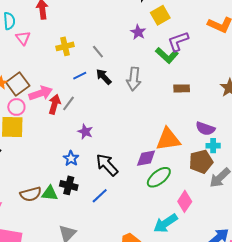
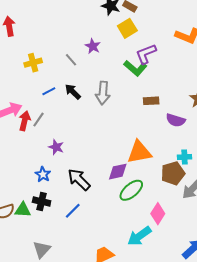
purple star: (138, 32) -> (93, 46), moved
gray line: (98, 52) -> (71, 60), moved
purple semicircle: (205, 129) -> (176, 120), moved

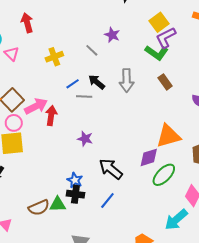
yellow square: (127, 28) -> (159, 22), moved
brown rectangle: (151, 101) -> (165, 82), moved, turned 63
gray line: (39, 120) -> (84, 97), moved, turned 63
blue star: (43, 174) -> (75, 180), moved

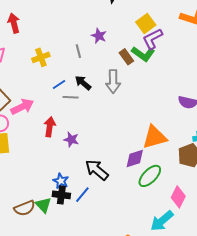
gray line: (92, 50) -> (78, 51), turned 32
brown rectangle: (165, 82) -> (126, 57), moved
red arrow: (51, 116) -> (50, 127), moved
blue line: (107, 201) -> (82, 195), moved
green triangle: (58, 204) -> (43, 205), turned 48

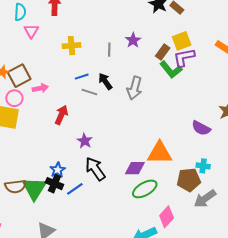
brown rectangle: (126, 57) -> (163, 52), moved, turned 56
pink arrow: (22, 107) -> (40, 88), size x0.7
purple star: (71, 139) -> (85, 141), moved
green triangle: (43, 205) -> (34, 188), size x1.5

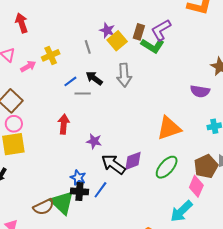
yellow square: (182, 41) -> (117, 41), moved
pink arrow: (40, 88) -> (28, 66), moved
purple diamond: (135, 168) -> (133, 161), moved
brown pentagon: (189, 180) -> (206, 166), moved

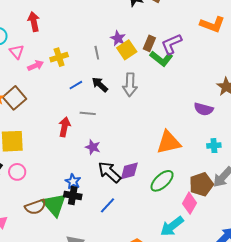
gray line: (83, 93) -> (88, 113), moved
pink circle: (14, 124) -> (17, 172), moved
blue line: (100, 190) -> (107, 205), moved

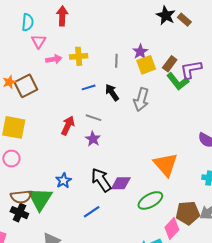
orange triangle: (169, 142) -> (166, 165), turned 48
purple star: (93, 147) -> (93, 139), moved
black cross: (73, 195) -> (19, 213), moved

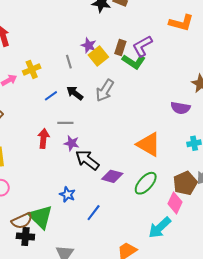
gray arrow: (141, 100) -> (105, 90), turned 35
black arrow: (101, 180) -> (87, 160), moved
blue star: (63, 181) -> (67, 194), moved
purple diamond: (121, 183) -> (112, 176), turned 35

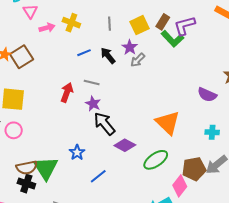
purple star: (89, 45) -> (130, 47), moved
yellow cross: (32, 69) -> (71, 23), turned 30
gray arrow: (105, 90) -> (138, 60), size x0.7

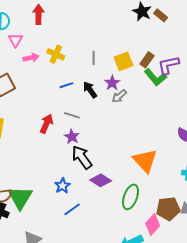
blue star: (77, 152) -> (62, 186), moved
green ellipse: (156, 160) -> (131, 197), turned -40

